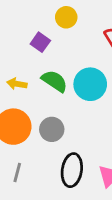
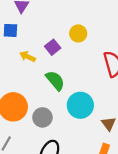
yellow arrow: (17, 84) -> (28, 57), moved
cyan circle: (90, 84) -> (80, 105), moved

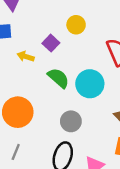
cyan circle: (80, 105) -> (90, 84), moved
gray circle: (42, 117) -> (71, 121), moved

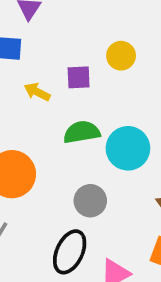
purple square: (51, 43) -> (79, 77), turned 35
green semicircle: (58, 78) -> (82, 132), turned -60

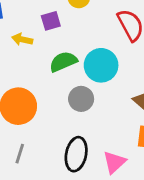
gray circle: (90, 201) -> (81, 99), moved

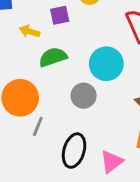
green semicircle: (63, 62) -> (53, 57), moved
gray line: (20, 154) -> (38, 126), moved

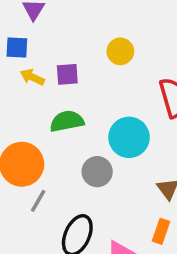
purple square: (60, 15) -> (67, 74), moved
yellow arrow: (30, 31) -> (32, 77), moved

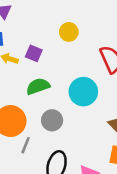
purple square: (67, 74) -> (34, 53), turned 35
gray circle: (97, 172) -> (52, 120), moved

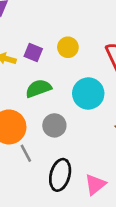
yellow circle: (69, 32) -> (68, 47), moved
gray line: (26, 145) -> (26, 153), turned -49

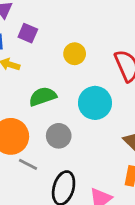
purple square: (33, 52) -> (28, 33), moved
gray line: (26, 153) -> (28, 164), turned -36

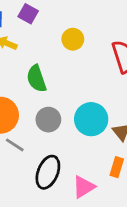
green semicircle: (43, 96) -> (36, 79), turned -96
cyan circle: (95, 103) -> (91, 119), moved

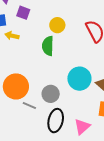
green semicircle: (36, 79) -> (48, 46), moved, turned 30
gray circle: (48, 120) -> (51, 94), moved

